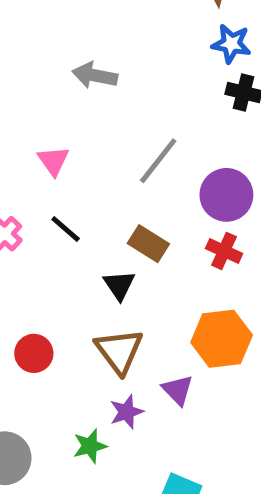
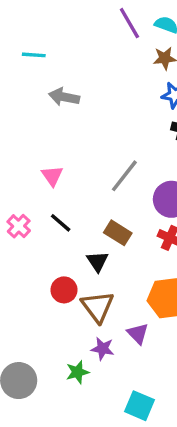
gray arrow: (95, 75) -> (64, 97), moved
red circle: (34, 353) -> (64, 290), moved
purple star: (126, 412) -> (103, 349), turned 30

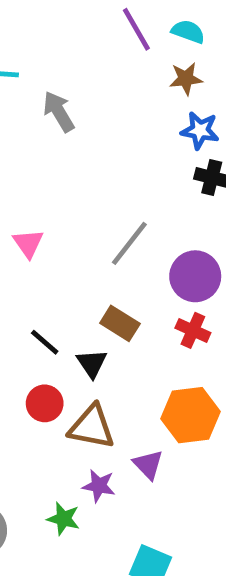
gray arrow: (64, 97) -> (59, 112), moved, turned 48
black line: (61, 223) -> (45, 342), moved
brown triangle: (98, 307) -> (92, 427), turned -42
green star: (77, 372) -> (63, 519), turned 30

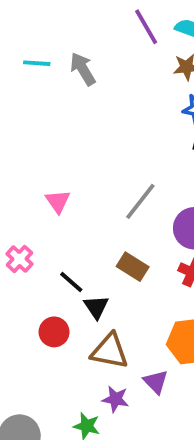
gray arrow: (59, 112) -> (83, 69), moved
black triangle: (92, 363) -> (96, 307), moved
red circle: (45, 403) -> (54, 332), moved

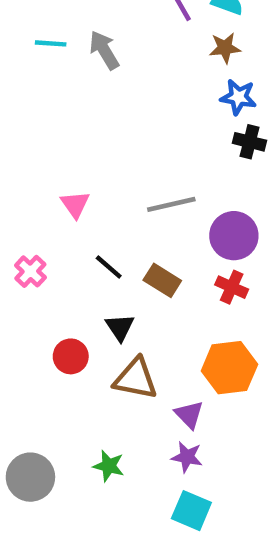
gray line: (140, 201) -> (171, 204), turned 39
black line: (71, 282) -> (109, 267), moved
purple star: (115, 399) -> (187, 457), moved

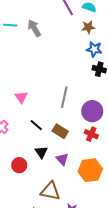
gray line: (171, 204) -> (64, 97), turned -65
brown triangle: (136, 379) -> (50, 191), moved
purple triangle: (189, 414) -> (62, 159), moved

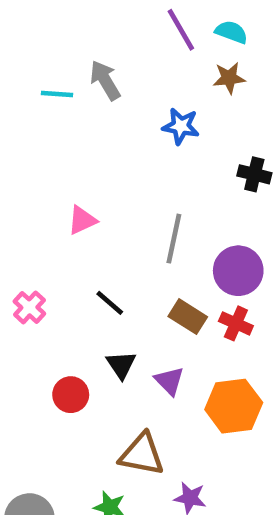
cyan line: (10, 25) -> (57, 94), moved
blue star: (94, 49) -> (181, 126), moved
pink triangle: (21, 97) -> (82, 220), moved, turned 40
brown rectangle: (60, 131) -> (188, 317), moved

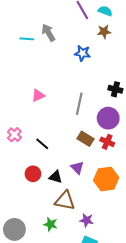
black cross: (254, 174) -> (115, 89), moved
black line: (110, 303) -> (42, 144), moved
black triangle: (121, 365) -> (56, 177), moved, turned -40

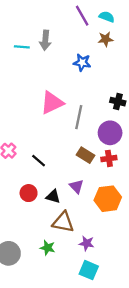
gray arrow: (48, 33) -> (45, 40), turned -144
pink triangle: (38, 95) -> (52, 103), moved, size x1.6
red cross: (107, 142) -> (109, 158), turned -32

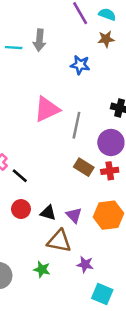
black line: (39, 161) -> (20, 176), moved
purple triangle: (77, 186) -> (74, 215), moved
cyan square: (89, 270) -> (102, 294), moved

